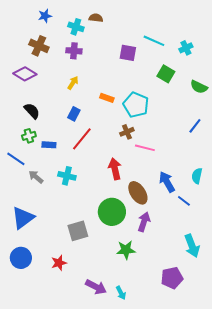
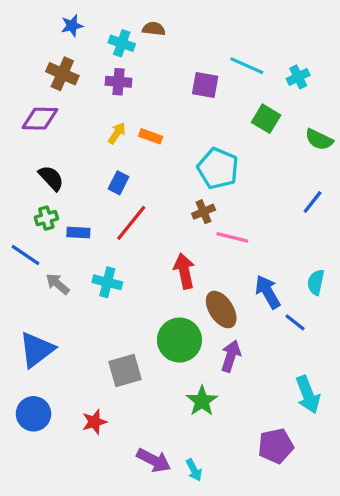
purple diamond: (25, 74) -> (40, 119), turned -30
orange rectangle: (107, 98) -> (151, 136), moved
green star: (126, 250) -> (202, 401), turned -30

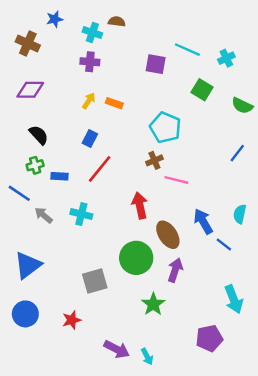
brown cross: (62, 74) -> (28, 43), moved

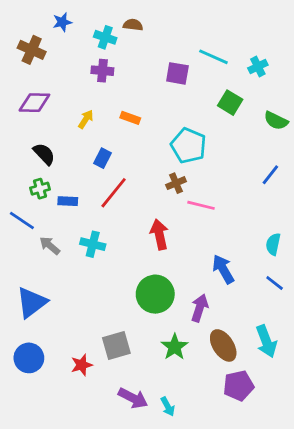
yellow arrow: (89, 101) -> (86, 119), moved
blue arrow: (203, 221) -> (223, 269), moved
brown ellipse: (168, 235) -> (223, 345), moved
blue line: (224, 244) -> (275, 283), moved
gray square: (95, 281) -> (116, 345), moved

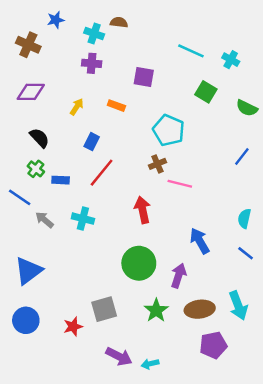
cyan cross: (258, 67) -> (231, 60), turned -35
purple square: (177, 73) -> (144, 77), moved
green cross: (40, 189) -> (36, 169), turned -35
brown ellipse: (223, 345) -> (200, 309), turned -64
cyan arrow: (168, 407) -> (150, 364), turned 105

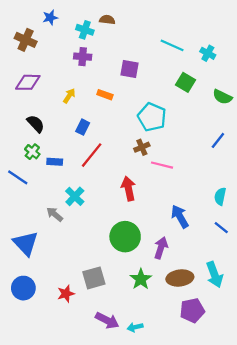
cyan cross: (83, 219) -> (75, 196), turned 30
gray arrow: (44, 220) -> (55, 214), moved
blue triangle: (28, 271) -> (26, 243), turned -36

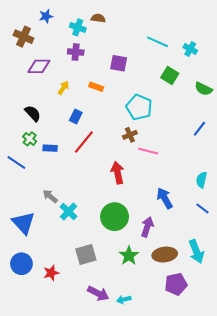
purple diamond: (28, 82) -> (39, 66), moved
cyan cross: (75, 196) -> (69, 212), moved
red star: (66, 294) -> (51, 273), moved

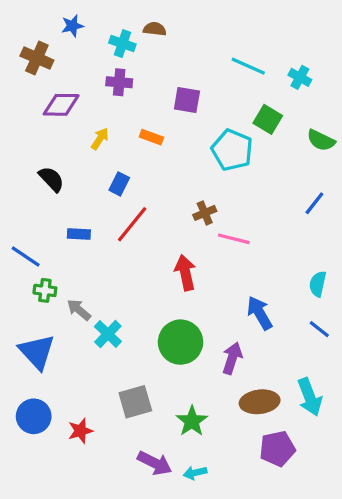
cyan pentagon: (139, 107) -> (232, 150), moved
green cross: (30, 139) -> (45, 290), moved, turned -32
green star: (129, 256) -> (192, 421), moved

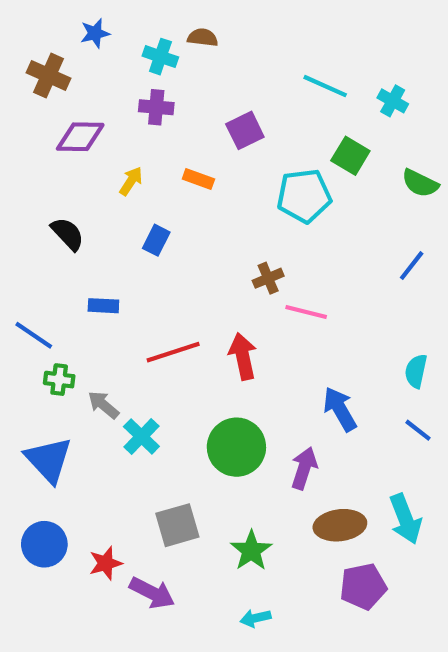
purple square: (187, 100) -> (245, 130), turned -36
cyan pentagon: (232, 150) -> (304, 196), turned -30
red line: (132, 224) -> (173, 352), moved, turned 33
purple arrow: (155, 463) -> (152, 593), moved

